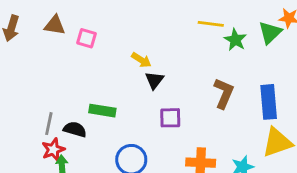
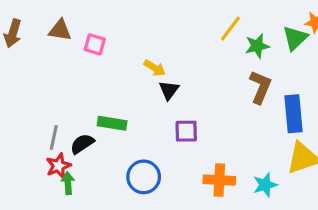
yellow line: (211, 24) -> (230, 29), turned -60
green star: (235, 40) -> (257, 46), turned 30
brown L-shape: (224, 93) -> (260, 87), moved
black semicircle: (75, 129) -> (82, 144), turned -50

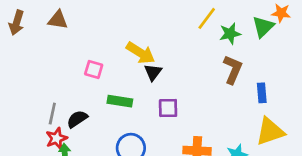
pink square: (95, 44) -> (94, 69), moved
yellow arrow: (155, 68) -> (141, 53), size x1.5
blue rectangle: (293, 114) -> (262, 93), size x0.6
green rectangle: (112, 123) -> (120, 101), moved

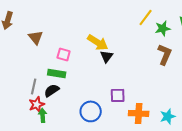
brown triangle: (58, 20) -> (36, 37), moved, turned 42
green rectangle: (120, 101) -> (57, 73), moved
purple square: (168, 108) -> (118, 95), moved

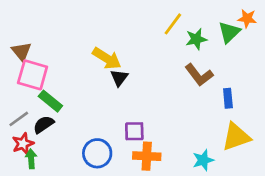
pink square: (64, 54) -> (33, 75), moved, size x1.6
brown L-shape: (165, 54) -> (199, 75), turned 120
green rectangle: (57, 73) -> (50, 101), turned 30
gray line: (34, 86) -> (19, 119), turned 42
orange cross: (139, 113) -> (147, 156), moved

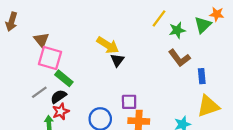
red star: (23, 144) -> (61, 111), moved

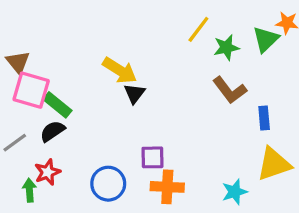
green rectangle: (64, 78) -> (57, 105), moved
black semicircle: (59, 96) -> (52, 131), moved

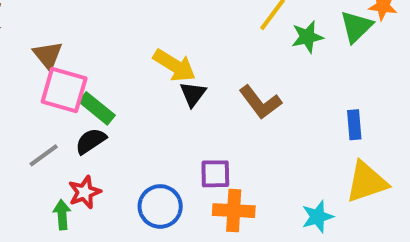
brown L-shape: (230, 90) -> (260, 102), moved

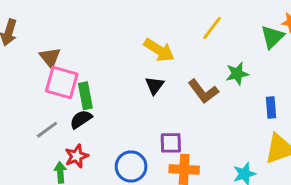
green star: (307, 37) -> (237, 74), moved
yellow arrow: (174, 65) -> (159, 50), moved
green rectangle: (97, 108) -> (85, 96), turned 40

